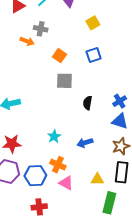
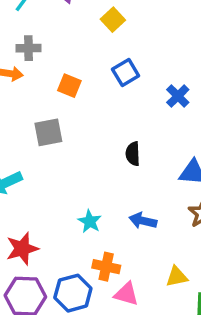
gray square: (64, 81) -> (48, 132), moved
blue cross: (120, 101) -> (178, 96), moved
blue arrow: (85, 143) -> (143, 221), turned 42

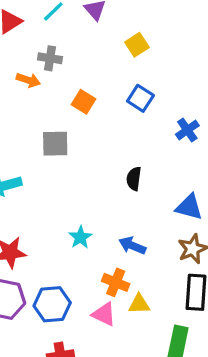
blue square: (126, 72) -> (140, 98), turned -36
orange cross: (106, 267) -> (116, 282), moved
yellow triangle: (177, 277) -> (139, 304), moved

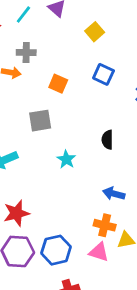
cyan star: (80, 237) -> (66, 159), moved

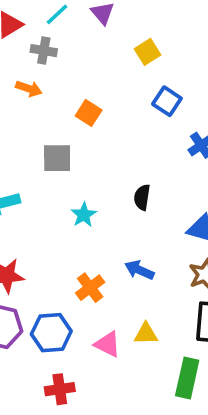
gray cross: (26, 53) -> (44, 51), moved
blue square: (103, 74) -> (167, 101), moved
orange cross: (105, 225) -> (90, 288), moved, turned 30

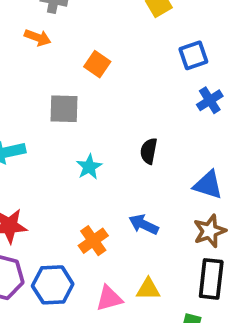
blue square: (167, 101) -> (193, 55), moved, turned 36
pink triangle: (108, 344) -> (109, 298), turned -44

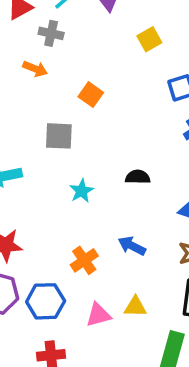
black semicircle: (149, 151) -> (138, 177), turned 80

